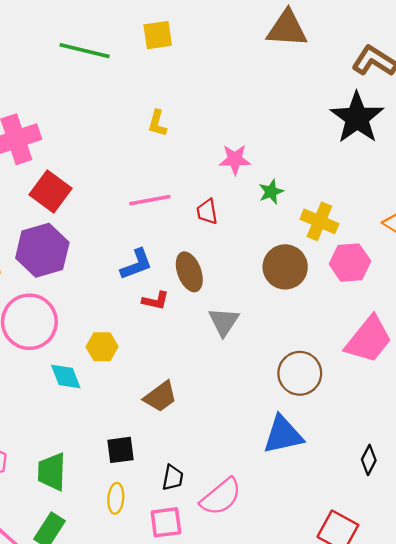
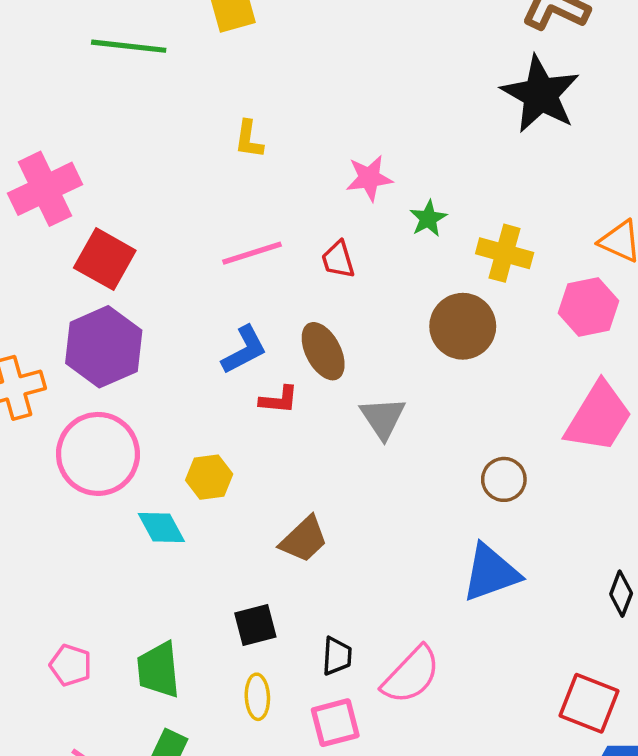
pink hexagon: (350, 263) -> (588, 307), moved
brown circle: (300, 373) -> (504, 479), size x0.7

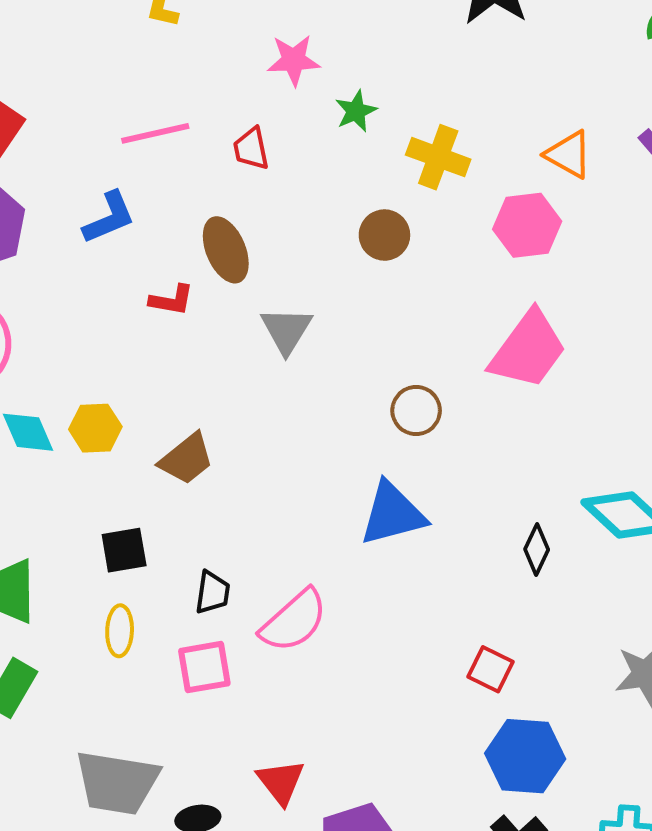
brown circle: (463, 326) -> (384, 235), size x0.7
blue L-shape: (244, 350) -> (109, 218), moved
yellow hexagon: (209, 477) -> (95, 428), moved
red square: (589, 703) -> (490, 669), size x0.7

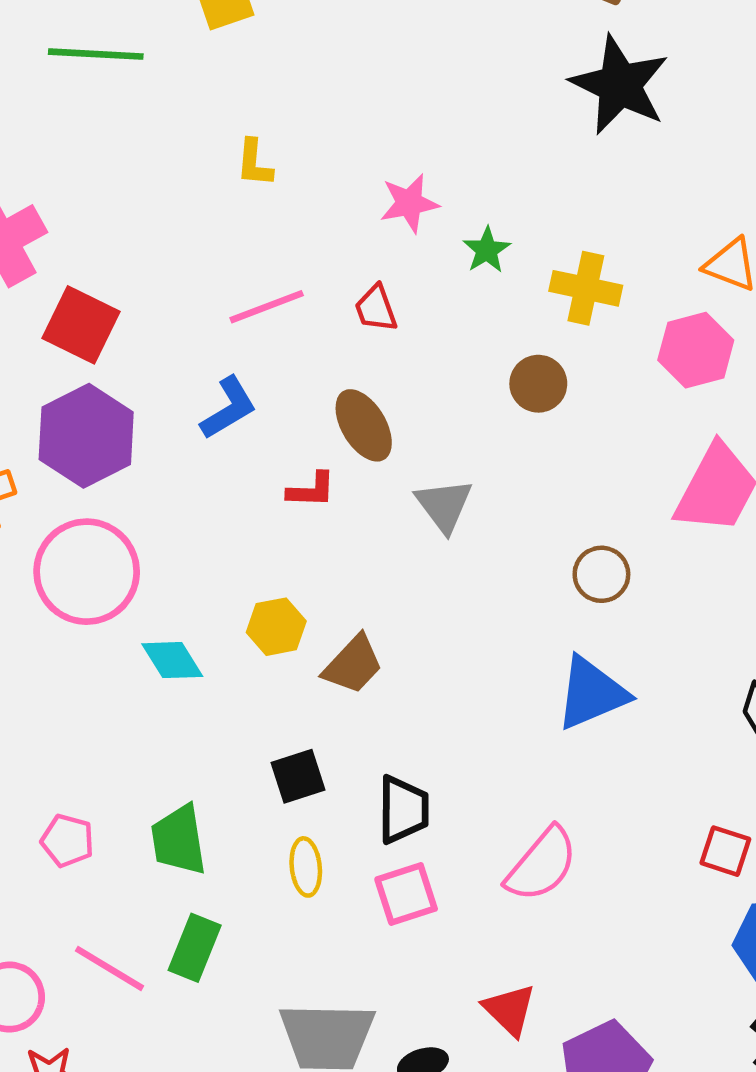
yellow hexagon: (95, 428) -> (276, 627), moved
black trapezoid: (212, 593) -> (403, 810), size x1.4
pink semicircle: (294, 621) -> (542, 865), moved

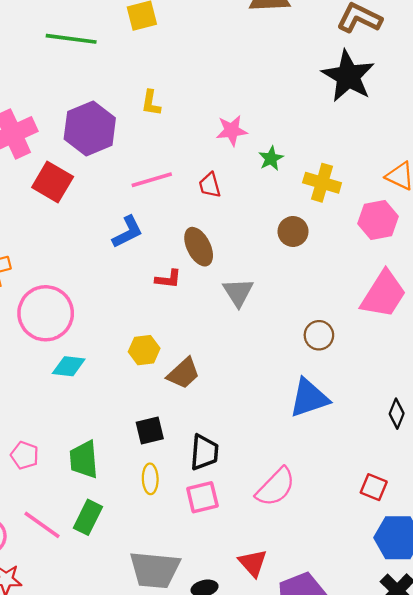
purple hexagon: (86, 436) -> (90, 128), moved
cyan diamond: (172, 660) -> (69, 366), moved, turned -56

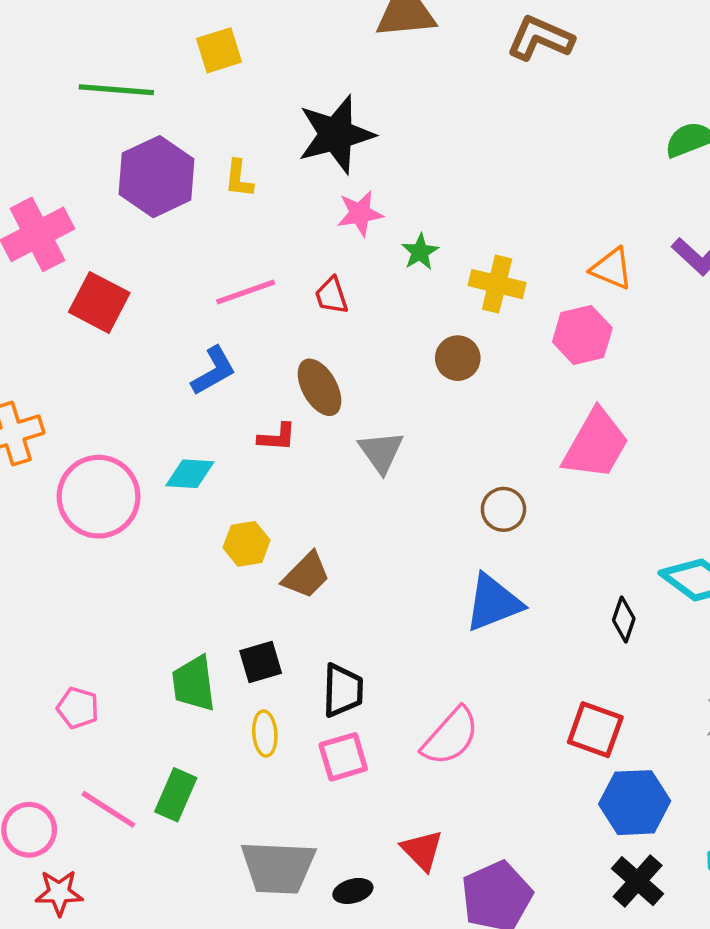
black star: (348, 76) -> (336, 134), moved, turned 30
purple hexagon: (90, 128) -> (157, 177), moved
cyan diamond: (69, 366) -> (190, 474), moved
green trapezoid: (84, 459) -> (194, 683), moved
red square: (374, 487) -> (595, 730), size x1.4

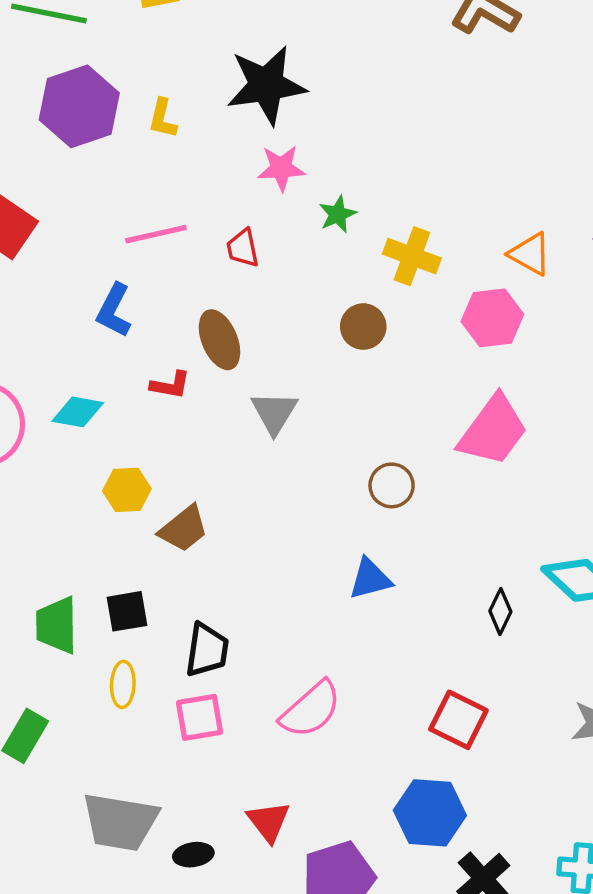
blue L-shape: (214, 371) -> (114, 310), turned 140
blue triangle: (493, 603) -> (370, 579), size x0.7
blue hexagon: (635, 803) -> (430, 813), moved

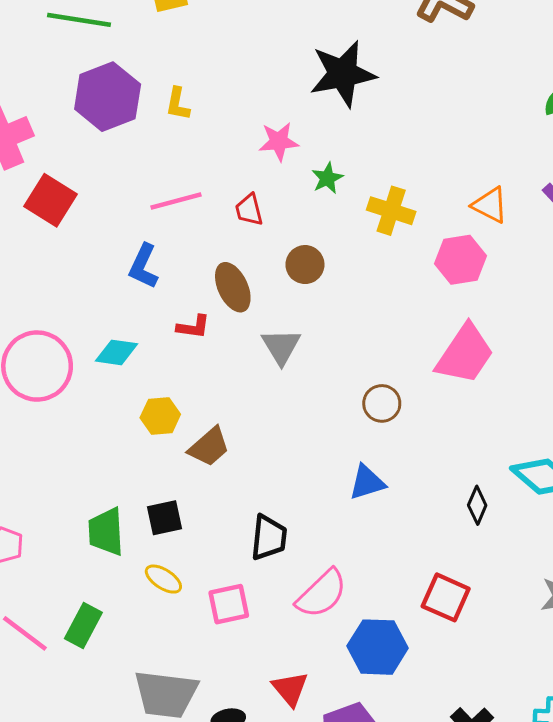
black star: (266, 85) -> (343, 74), moved
brown circle: (363, 327) -> (305, 265), moved
black trapezoid: (207, 650) -> (269, 538), moved
yellow ellipse: (123, 684) -> (163, 579), turned -57
blue hexagon: (430, 813) -> (378, 647), moved

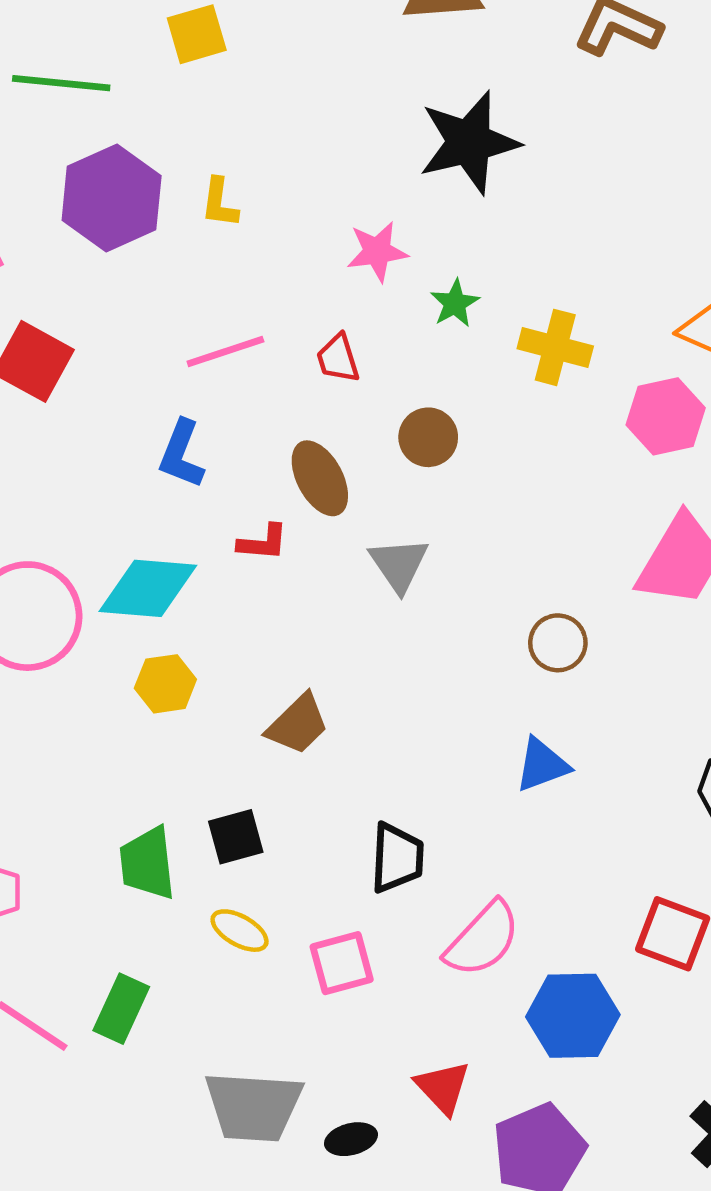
cyan diamond: (117, 352) -> (148, 588), size x1.5
yellow hexagon: (160, 416) -> (165, 684), moved

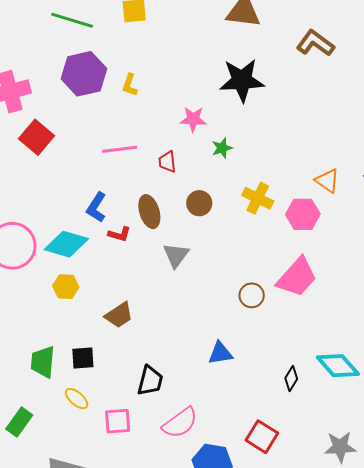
yellow cross: (555, 347) -> (258, 198), moved
blue L-shape: (181, 454) -> (96, 207), moved
brown circle: (558, 643) -> (252, 295), moved

